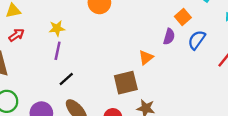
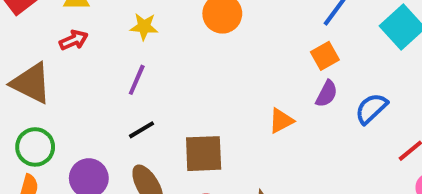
orange square: (183, 17) -> (325, 56), moved
yellow star: (57, 28) -> (144, 27), moved
brown square: (126, 83) -> (204, 154), moved

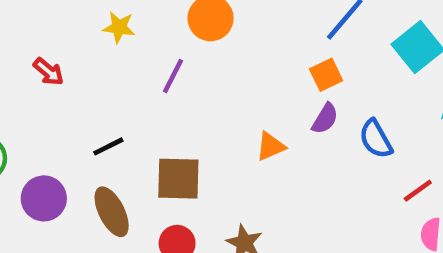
red arrow: (74, 40) -> (48, 72), moved, turned 60
purple line: (137, 80) -> (173, 76), moved
blue semicircle: (371, 108) -> (376, 139), turned -80

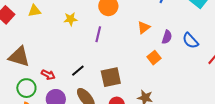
red arrow: (48, 72) -> (48, 75), moved
orange square: (326, 75) -> (154, 58), moved
orange triangle: (271, 146) -> (144, 27), moved

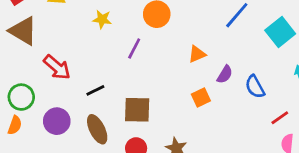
brown triangle: (19, 57) -> (23, 31), moved
red arrow: (48, 75) -> (57, 67), moved, size x1.5

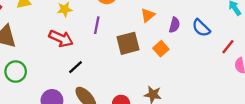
red arrow: (57, 67) -> (61, 38), moved
green circle: (21, 97) -> (16, 72), moved
brown square: (137, 110) -> (128, 43), moved

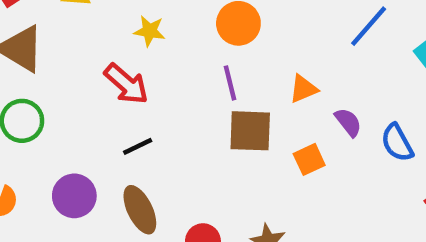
purple line: (97, 25) -> (230, 83), moved, turned -42
purple semicircle: (174, 25) -> (348, 122), turned -70

